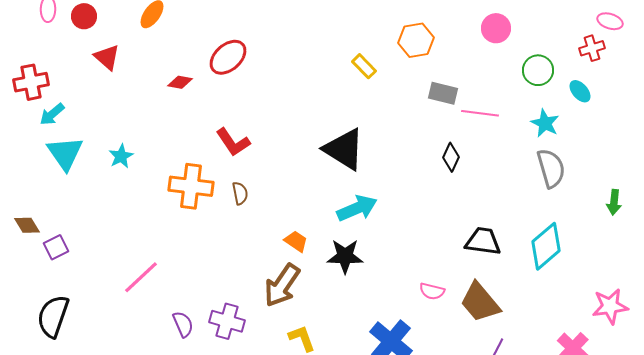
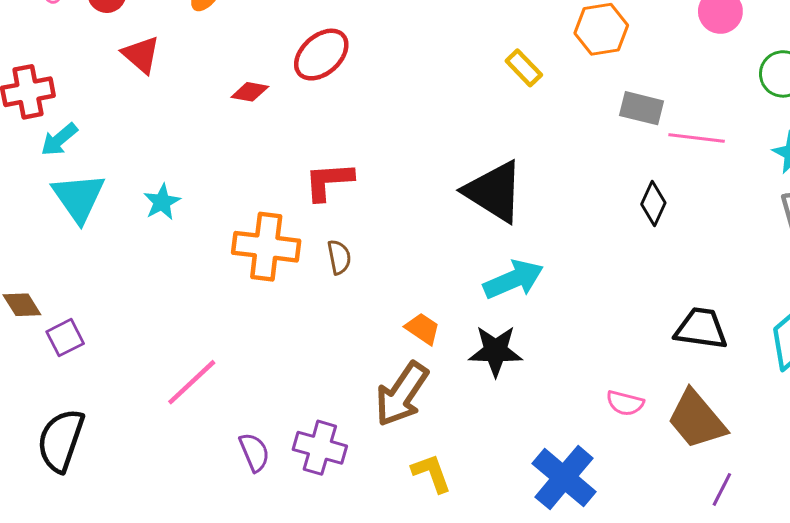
red L-shape: (233, 142) -> (329, 181), turned 120

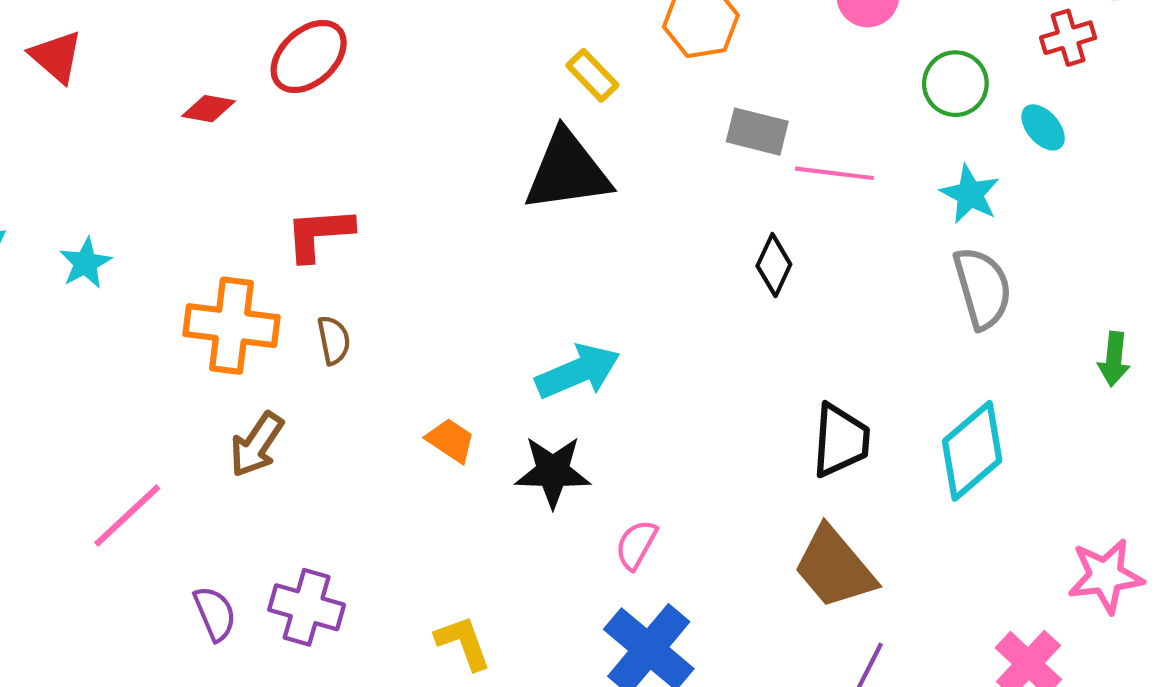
black triangle: (494, 192) -> (567, 171), moved, turned -40
black trapezoid: (701, 329) -> (841, 440), turned 86
brown arrow: (402, 394) -> (257, 445), moved, size x0.7
pink semicircle: (625, 403) -> (636, 545), moved, turned 105

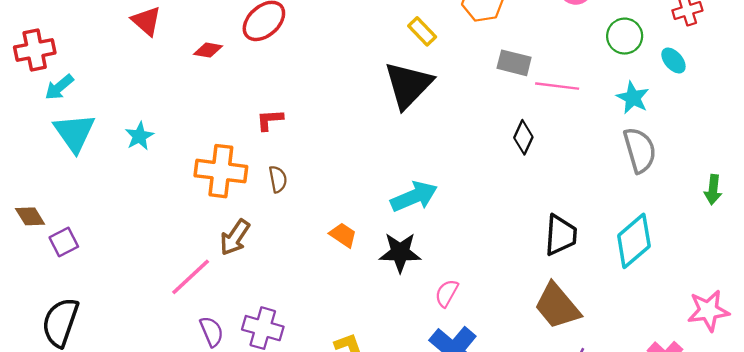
red triangle: (56, 57) -> (146, 21), moved
black triangle: (567, 171) -> (408, 85), turned -38
red L-shape: (319, 234) -> (270, 120), size x0.7
pink line: (127, 515) -> (191, 277), moved

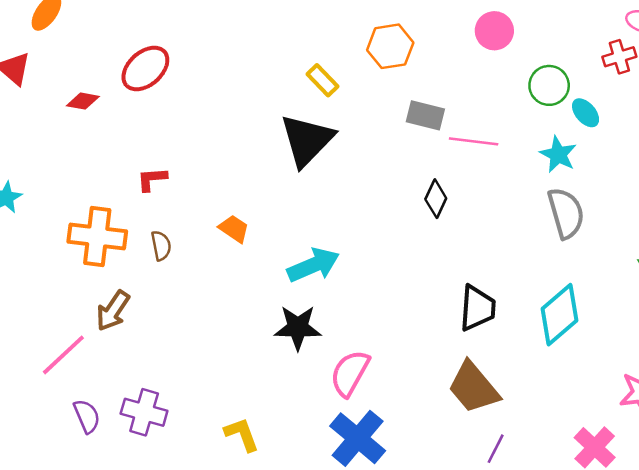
cyan ellipse: (673, 60) -> (586, 113), moved
orange trapezoid: (343, 235) -> (234, 229), moved
pink semicircle: (447, 293) -> (350, 373), size x1.5

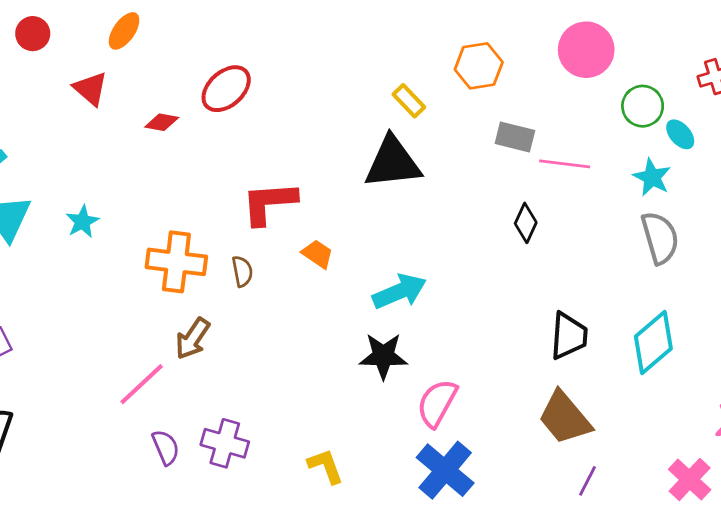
pink circle: (494, 31) -> (586, 50), size x1.4
black triangle: (307, 140) -> (393, 163), turned 40
red L-shape: (152, 179) -> (269, 203), moved, size x1.8

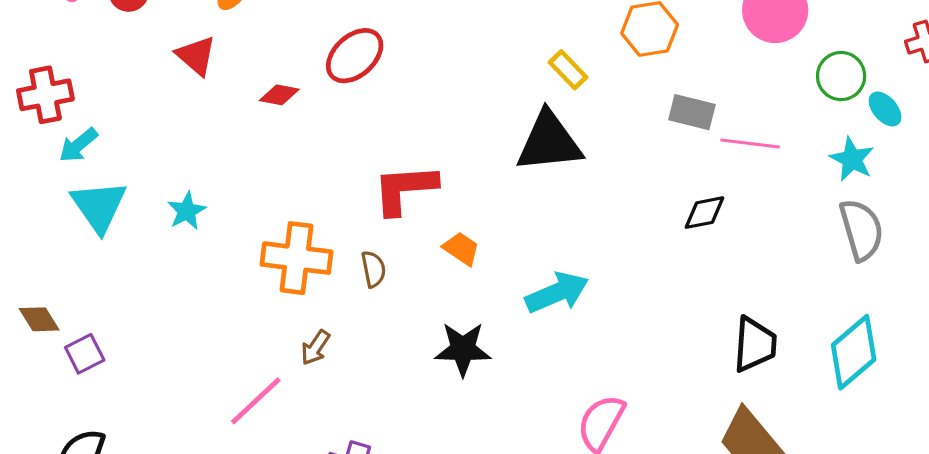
black diamond: (526, 223) -> (705, 213), turned 54
brown arrow: (193, 339) -> (315, 348), size x0.7
black star: (383, 356) -> (463, 349), moved

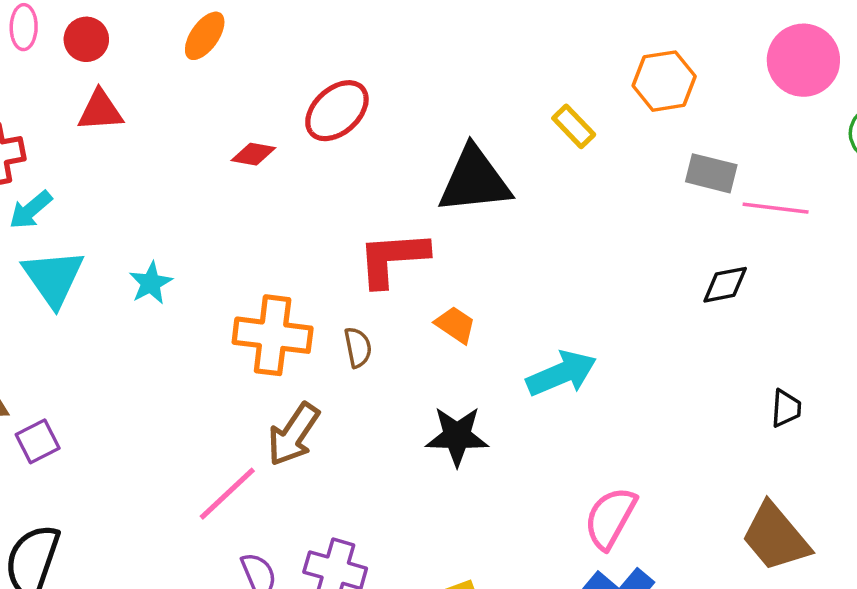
red triangle: (196, 56) -> (100, 111), moved, turned -45
black triangle: (549, 142) -> (474, 180), moved
black trapezoid: (755, 344) -> (786, 408), moved, size x0.6
brown arrow: (315, 348) -> (293, 434), size x1.6

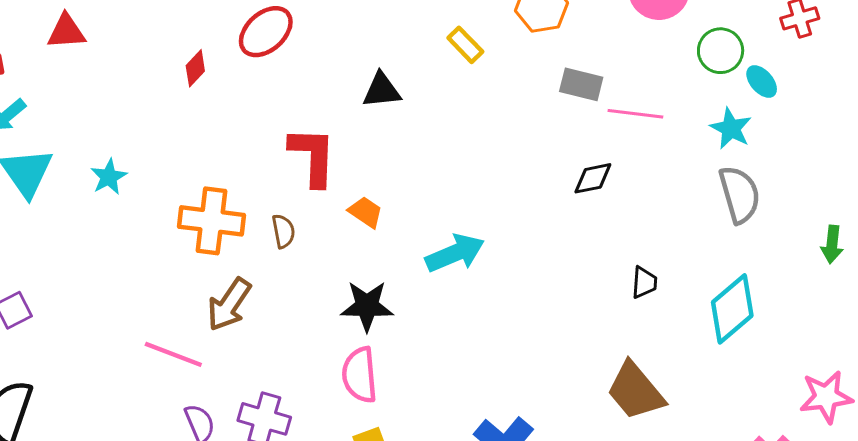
red diamond: (253, 154) -> (195, 68), turned -57
black triangle: (474, 180) -> (382, 90), size x0.6
red L-shape: (393, 259) -> (313, 156), turned 96
pink line: (227, 494) -> (173, 354), turned 64
pink semicircle: (610, 518) -> (360, 375), moved, turned -34

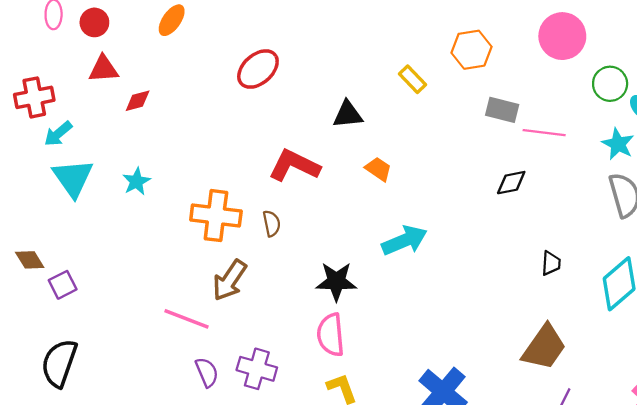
red diamond: (195, 68) -> (138, 101), moved, turned 32
red L-shape: (313, 156) -> (294, 166), turned -66
orange trapezoid: (366, 212) -> (378, 169), moved
brown trapezoid: (635, 391) -> (544, 347), turned -105

